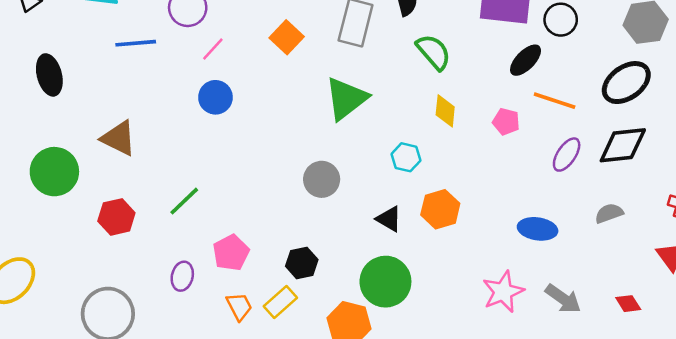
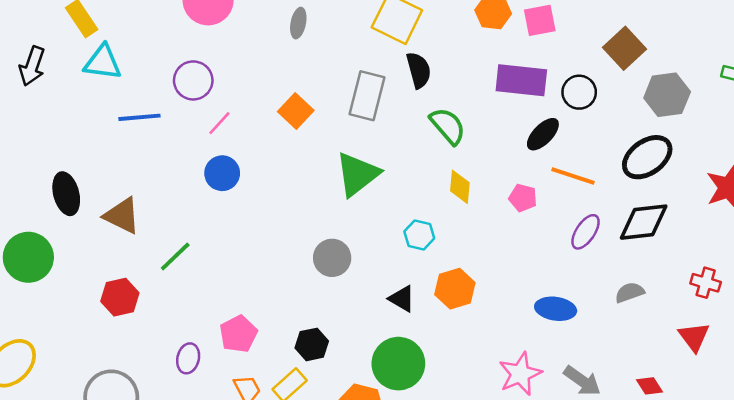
black ellipse: (49, 75) -> (66, 194), moved
green circle: (54, 172) -> (28, 257), moved
green line: (184, 201) -> (175, 257), moved

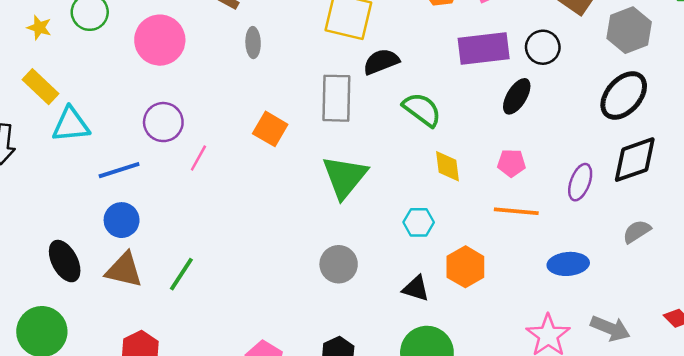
black semicircle: (419, 70) -> (381, 62), turned -84
blue circle: (222, 173) -> (122, 220), moved
orange line: (573, 176) -> (516, 211), moved
green line: (175, 257) -> (181, 274), moved

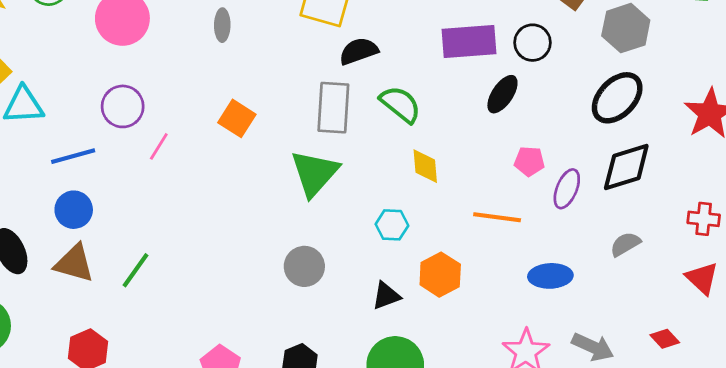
gray rectangle: (336, 98) -> (333, 108), moved
pink pentagon: (511, 163) -> (529, 161), moved
black triangle: (416, 289) -> (386, 296), turned -40

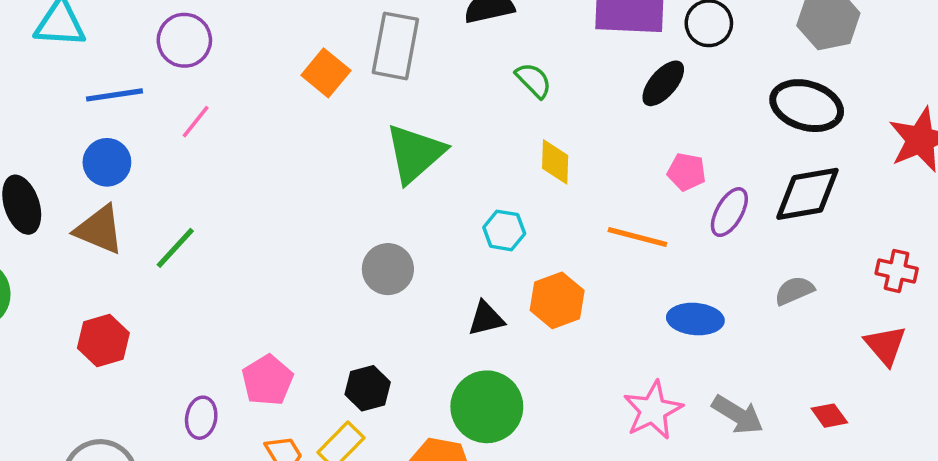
black ellipse: (617, 98) -> (807, 106), turned 56
green semicircle: (400, 104) -> (533, 80), size x0.7
gray rectangle: (333, 108) -> (395, 46), moved
pink line: (159, 146) -> (196, 122), moved

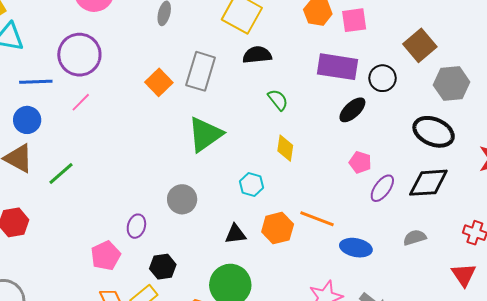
purple circle: (184, 40) -> (79, 55), size x1.4
orange line: (637, 237) -> (317, 219), moved
purple ellipse: (201, 418) -> (136, 226), moved

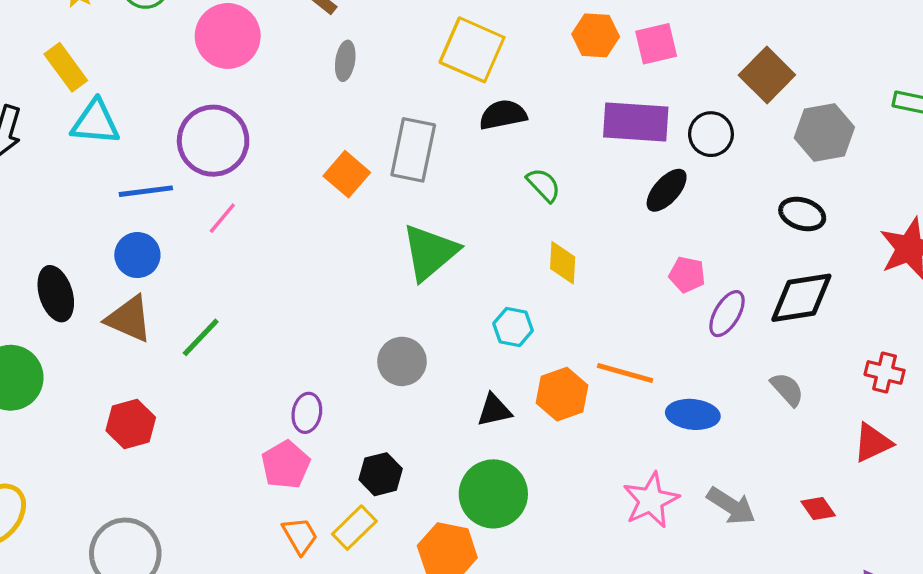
black ellipse: (434, 132) -> (802, 214), size x0.7
purple ellipse: (136, 226) -> (307, 413), moved
gray semicircle: (415, 238) -> (787, 389), turned 70
red triangle: (464, 275) -> (873, 443), turned 44

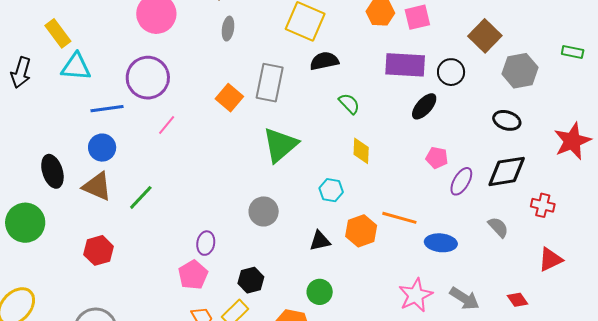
pink line: (222, 218) -> (167, 125), moved
red cross: (885, 372) -> (543, 205), moved
green circle: (493, 494) -> (320, 292), size x0.6

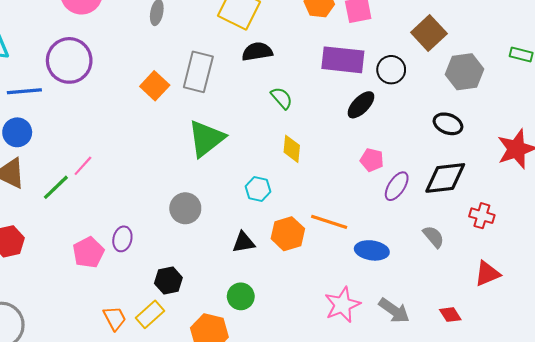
pink line: (167, 125) -> (83, 166), moved
pink pentagon: (193, 275) -> (88, 252), moved

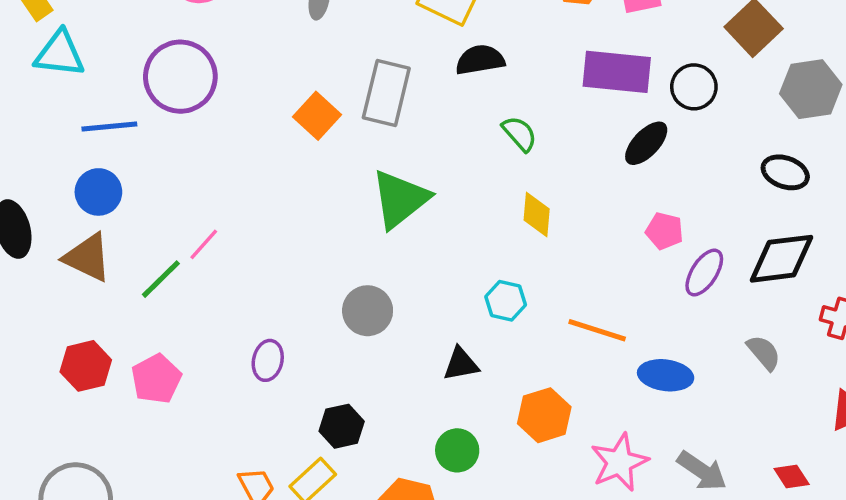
cyan hexagon: (258, 189) -> (506, 301), moved
orange hexagon: (288, 234) -> (544, 415), moved
pink pentagon: (88, 252) -> (156, 379), moved

